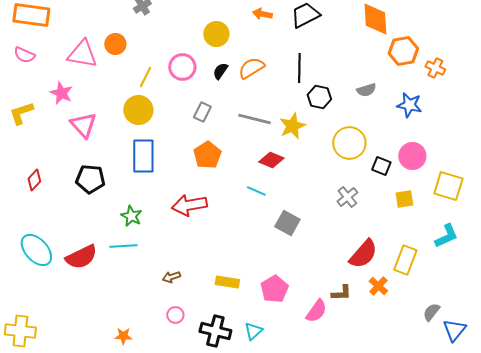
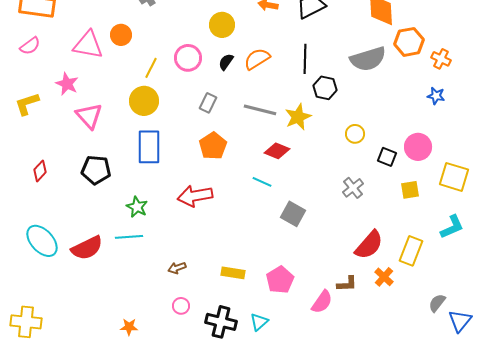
pink semicircle: (24, 55) -> (30, 46), turned -60
gray semicircle: (366, 90) -> (368, 59), moved, size x1.8
blue star: (409, 105) -> (436, 96), moved, size x0.7
yellow circle: (349, 143) -> (355, 134), size x0.6

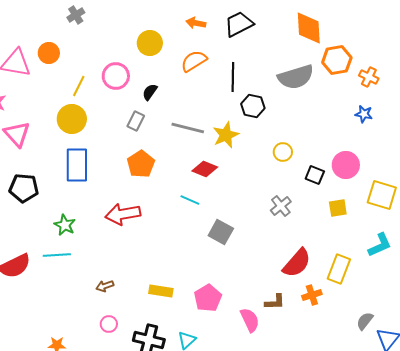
orange semicircle: (257, 59) -> (194, 61), moved
black semicircle: (226, 62) -> (150, 92), moved
orange cross: (384, 277) -> (312, 295), turned 30
pink semicircle: (322, 302) -> (250, 320), turned -60

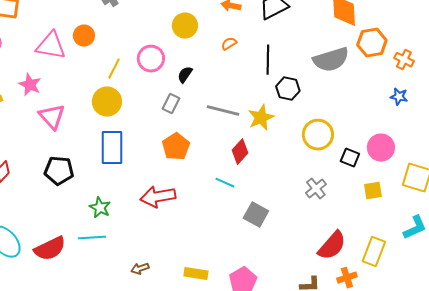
orange semicircle: (194, 61) -> (229, 44), size x0.6
yellow circle: (283, 152) -> (318, 135), size x1.6
red diamond: (205, 169) -> (240, 152), turned -70

